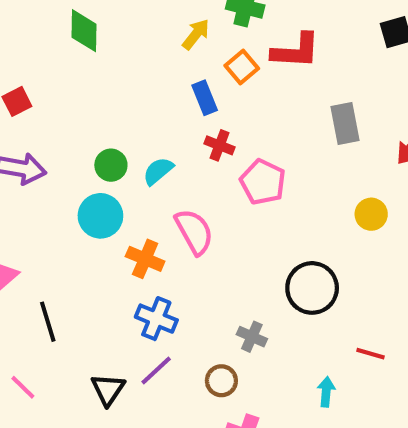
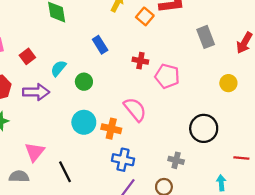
blue rectangle: (205, 98) -> (100, 45), moved
cyan semicircle: (158, 171) -> (58, 68), moved
cyan circle: (100, 216) -> (84, 122), moved

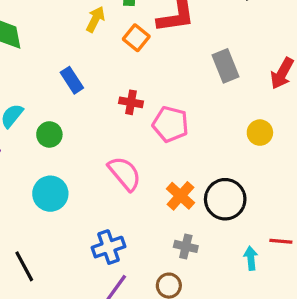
orange cross: (111, 129) -> (181, 196), moved, turned 30
blue cross: (123, 160) -> (108, 247), turned -30
cyan arrow: (221, 183) -> (251, 258), moved

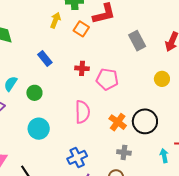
pink semicircle: (125, 174) -> (82, 112), turned 45

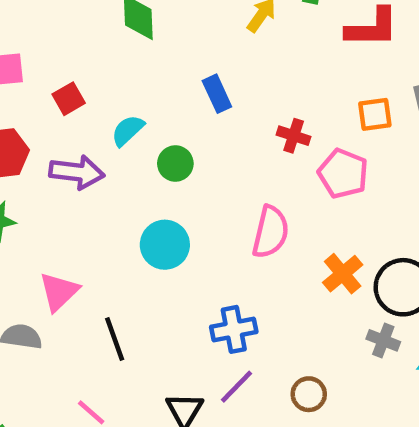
orange square: (81, 29) -> (375, 114), moved, turned 35
gray cross: (124, 152) -> (383, 340), moved

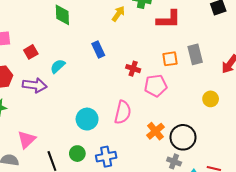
green circle: (175, 163) -> (77, 154), moved
pink pentagon: (343, 174) -> (156, 86), turned -30
cyan circle: (165, 245) -> (87, 119), moved

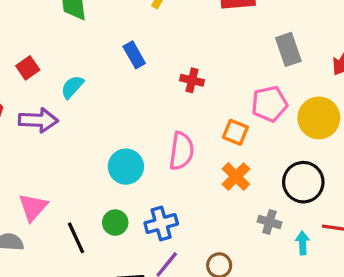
orange square: (170, 59) -> (235, 132), moved, turned 35
pink pentagon: (156, 86) -> (269, 104), moved
yellow circle: (211, 99) -> (319, 118), size x1.6
black circle: (183, 137) -> (303, 182), moved

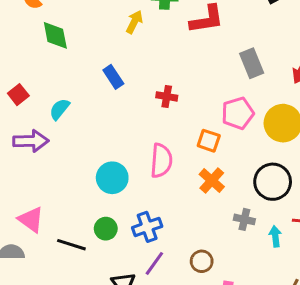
pink triangle: (33, 207) -> (31, 220), turned -32
black line: (76, 238) -> (71, 245), turned -44

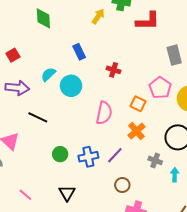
cyan semicircle: (59, 109) -> (48, 74), moved
pink pentagon: (238, 113) -> (160, 88), turned -30
cyan circle: (112, 178) -> (71, 86), moved
black line: (71, 245) -> (38, 117), moved
purple line: (154, 263) -> (115, 155), moved

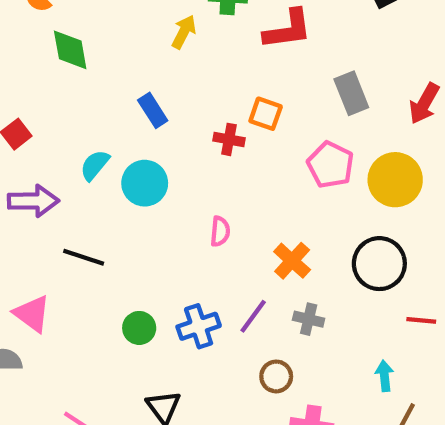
orange square: (138, 104) -> (266, 114), moved
pink semicircle: (104, 113) -> (220, 231), size x0.6
gray cross: (155, 160) -> (309, 319), moved
cyan arrow: (175, 175) -> (384, 376), moved

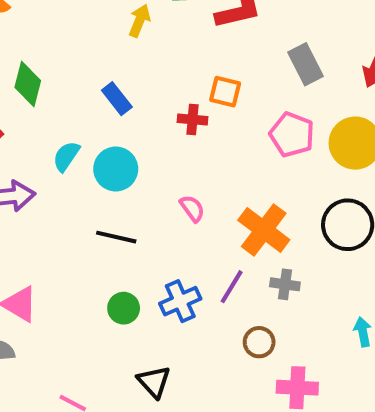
green diamond: (70, 50) -> (28, 84), moved, turned 30
pink semicircle: (220, 231) -> (192, 208), turned -36
black line: (84, 257) -> (116, 237), moved
orange cross: (292, 261) -> (264, 230), size x1.4

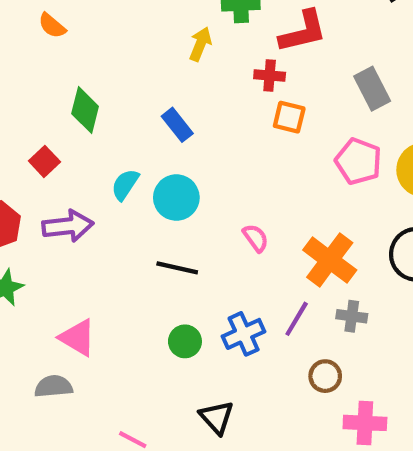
red cross: (192, 120) -> (270, 75), moved

